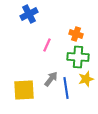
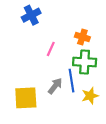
yellow star: (86, 79) -> (90, 96), moved
blue line: (66, 88) -> (72, 81), moved

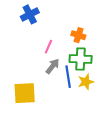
gray arrow: (55, 86) -> (53, 66), moved
yellow star: (90, 96) -> (86, 82), moved

